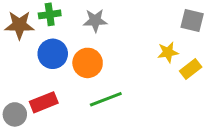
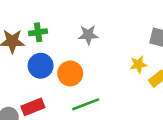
gray star: (95, 20) -> (88, 35), moved

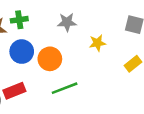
yellow star: (138, 64) -> (98, 43), moved

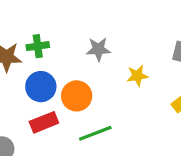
red rectangle: (14, 91) -> (44, 122), moved

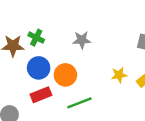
green cross: (38, 46) -> (36, 38), turned 35
yellow star: (137, 76) -> (119, 75), moved

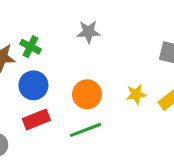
gray star: (82, 40) -> (88, 32), moved
orange circle: (65, 75) -> (87, 94), moved

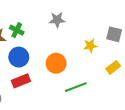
yellow star: (136, 94) -> (90, 46), moved
green line: (85, 130) -> (76, 87), moved

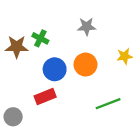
blue circle: (19, 57) -> (55, 69), moved
orange circle: (56, 63) -> (85, 65), moved

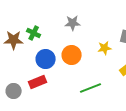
gray circle: (13, 117) -> (14, 91), moved

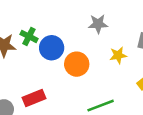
gray star: (73, 23) -> (98, 24), moved
blue circle: (46, 59) -> (52, 48), moved

